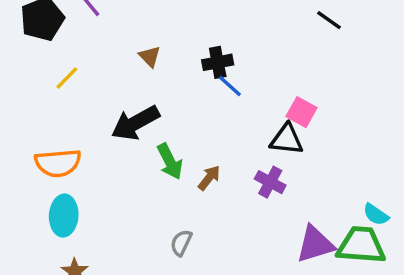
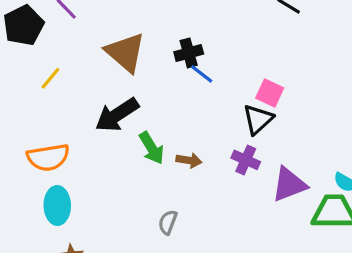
brown triangle: (150, 57) -> (125, 52), size x2.0
black triangle: (287, 139) -> (258, 119), turned -44
brown arrow: (209, 178) -> (189, 160), turned 65
purple triangle: (315, 244) -> (289, 184), moved

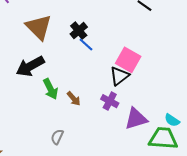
black cross: (189, 53) -> (79, 31), turned -30
pink square: (270, 93) -> (128, 60), size x1.4
brown arrow: (189, 160) -> (74, 99), turned 35

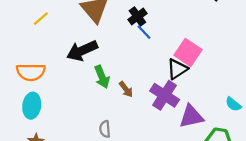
purple cross: (110, 101) -> (165, 95), size x1.5
cyan semicircle: (172, 120) -> (233, 104), moved
gray semicircle: (57, 137) -> (105, 129), turned -35

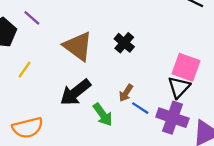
blue line: (144, 32) -> (140, 108), moved
brown arrow: (126, 89) -> (126, 93), moved, turned 84

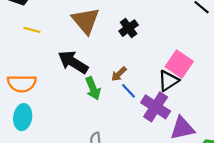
yellow line: (25, 70) -> (32, 30), turned 56
black arrow: (75, 92) -> (73, 62), turned 56

